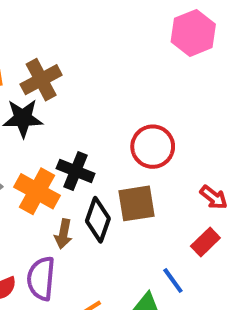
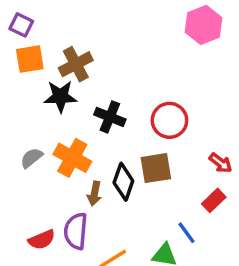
black cross: (76, 171) -> (110, 117), moved

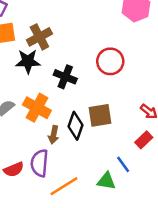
red circle: (169, 120) -> (110, 61), moved

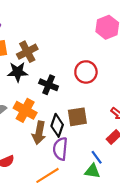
brown arrow: (54, 135) -> (39, 133), size x1.5
purple semicircle: (39, 163) -> (60, 149), moved
green triangle: (106, 181) -> (92, 171), moved

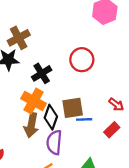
black cross: (49, 85) -> (42, 73), turned 36
orange cross: (25, 110) -> (34, 101), moved
blue line: (97, 157) -> (84, 119), moved, turned -56

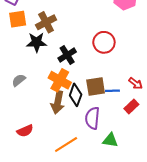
blue line: (84, 119) -> (112, 91), moved
purple semicircle: (54, 142) -> (92, 118), moved

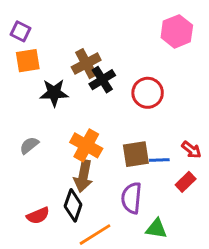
brown cross: (46, 22) -> (86, 64), moved
black cross: (67, 55) -> (102, 80), moved
black diamond: (76, 95) -> (73, 205), moved

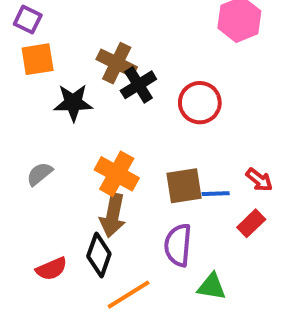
brown cross: (86, 64) -> (117, 63), turned -36

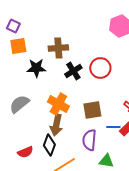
brown cross: (117, 63) -> (58, 48), turned -30
black cross: (138, 85) -> (73, 71), moved
gray semicircle: (40, 174) -> (19, 104), size x1.5
blue line: (216, 194) -> (113, 127), moved

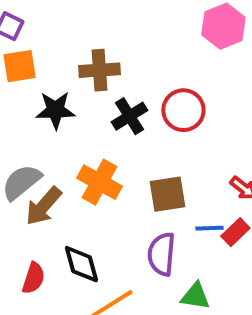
brown arrow: (56, 125) -> (44, 206), moved, turned 30
black diamond: (49, 145) -> (81, 264), turned -35
red semicircle: (25, 152) -> (34, 278), turned -49

